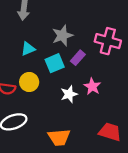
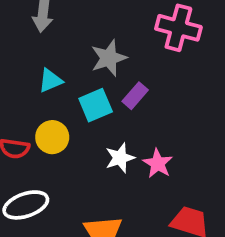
pink cross: (108, 41) -> (178, 28), moved
pink star: (92, 86) -> (158, 163), moved

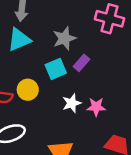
cyan triangle: (50, 81) -> (19, 40), moved, size x1.5
pink star: (158, 163) -> (96, 107), turned -30

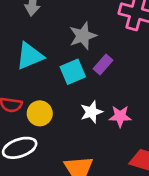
cyan triangle: (19, 40) -> (30, 56), moved
yellow circle: (28, 90) -> (40, 113), moved

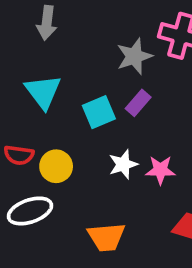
gray star: (83, 36) -> (134, 56), moved
cyan triangle: (30, 56) -> (43, 92), turned -44

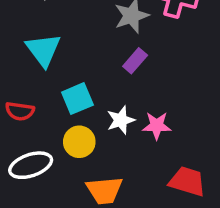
cyan square: (99, 112) -> (77, 99), moved
yellow circle: (56, 166) -> (79, 142), moved

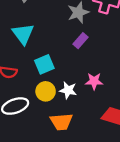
white star: (121, 120) -> (68, 90), moved, turned 30

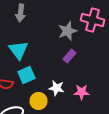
cyan square: (44, 64) -> (26, 75), moved
white star: (68, 90) -> (56, 88), moved

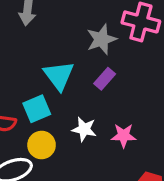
cyan triangle: (18, 50) -> (59, 76), moved
yellow circle: (38, 101) -> (42, 145), moved

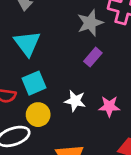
cyan triangle: (59, 76) -> (27, 43), moved

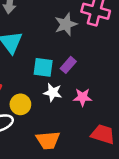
purple rectangle: (93, 57) -> (68, 65), moved
cyan square: (34, 83) -> (43, 67), moved, turned 30

